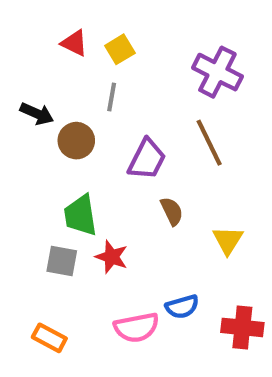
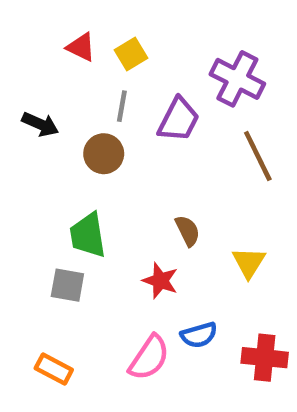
brown circle: (76, 141) -> (104, 154), moved
brown line: (209, 143) -> (258, 156), moved
purple trapezoid: (147, 159) -> (179, 120), moved
red star: (112, 257) -> (160, 281), moved
pink semicircle: (136, 327) -> (149, 358), turned -45

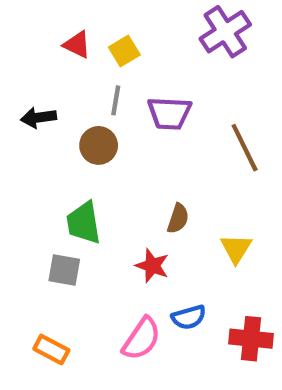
purple cross: (237, 79) -> (225, 32), moved, turned 30
purple trapezoid: (179, 120) -> (169, 113), turned 66
black arrow: (40, 124) -> (38, 118), turned 148
brown semicircle: (188, 231) -> (178, 218), turned 44

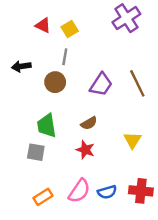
purple trapezoid: (169, 113) -> (101, 85), moved, turned -60
brown semicircle: (178, 218) -> (89, 123), moved, turned 42
blue semicircle: (189, 317) -> (107, 192), moved
orange rectangle: (51, 349) -> (43, 197), moved, turned -60

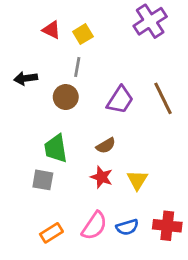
yellow triangle: (132, 140) -> (137, 180), moved

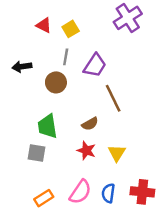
brown line: (163, 98) -> (113, 98), moved
purple trapezoid: (120, 100) -> (95, 65), moved
blue semicircle: (127, 227) -> (108, 193), turned 114

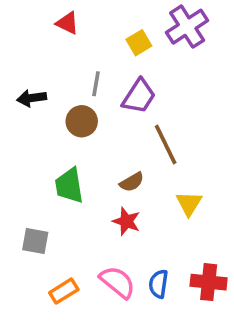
red triangle: (44, 25) -> (67, 23), moved
yellow square: (71, 29) -> (139, 43), moved
gray square: (36, 153) -> (35, 241), moved
yellow triangle: (117, 153) -> (189, 203), moved
pink semicircle: (80, 192) -> (117, 282), turned -85

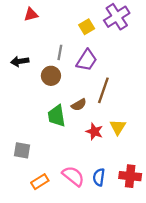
red triangle: (67, 23) -> (31, 14), moved, turned -40
brown line: (166, 145) -> (103, 90), turned 45
brown semicircle: (132, 182) -> (79, 105), moved
green trapezoid: (69, 186) -> (57, 116), moved
red star: (126, 221) -> (94, 132), moved

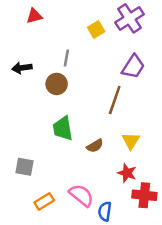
purple trapezoid: (87, 60) -> (133, 67), moved
brown semicircle: (79, 105) -> (95, 146), moved
red star: (94, 132) -> (127, 173), moved
blue semicircle: (99, 177) -> (105, 211), moved

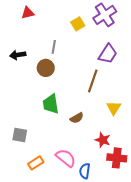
yellow triangle: (131, 141) -> (114, 108), moved

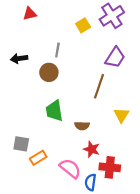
brown semicircle: (77, 118) -> (82, 126), turned 32
red star: (103, 140) -> (92, 149), moved
red cross: (117, 158) -> (110, 167), moved
orange rectangle: (36, 163) -> (38, 158), moved

